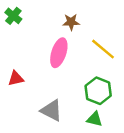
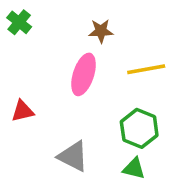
yellow line: (103, 49) -> (146, 69), turned -50

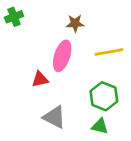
green cross: (19, 22) -> (14, 17), turned 30
red triangle: (23, 111) -> (40, 79), moved

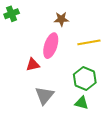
gray triangle: (54, 117) -> (44, 95), turned 42

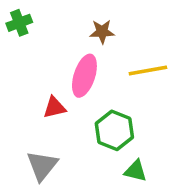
green hexagon: (85, 78) -> (114, 130), moved
gray triangle: (44, 95) -> (42, 166), moved

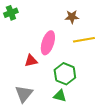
brown star: (102, 32) -> (72, 17), moved
green triangle: (136, 171) -> (60, 96), moved

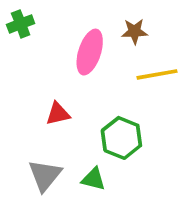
pink ellipse: (48, 43) -> (90, 52), moved
green triangle: (60, 96) -> (93, 179), moved

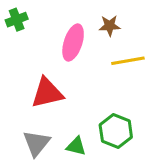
red triangle: (58, 114) -> (47, 93), size x1.6
green hexagon: (121, 138) -> (116, 131), moved

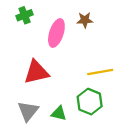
green cross: (17, 20) -> (25, 15), moved
yellow line: (128, 61) -> (100, 72), moved

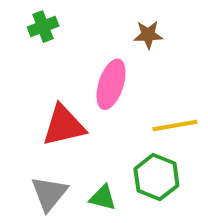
pink ellipse: (56, 33) -> (111, 84), moved

